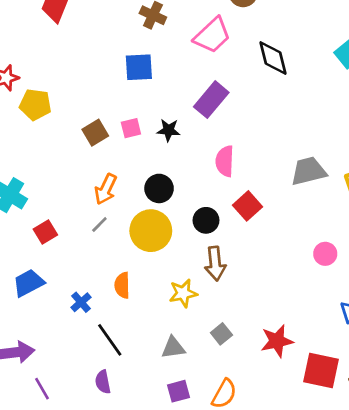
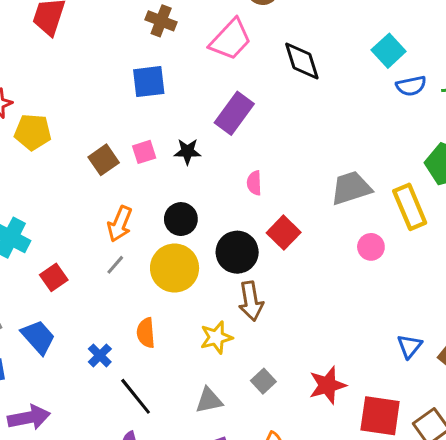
pink semicircle: (225, 161) -> (254, 183), size x0.7
black circle: (206, 220) -> (237, 252), size x1.4
pink circle: (325, 254) -> (371, 247), moved
blue trapezoid: (28, 283) -> (38, 337), turned 80

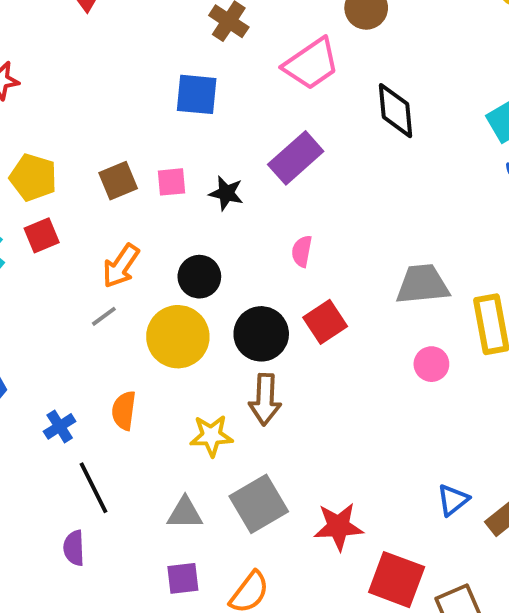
yellow pentagon: (33, 132) -> (33, 177), moved
red square: (54, 277) -> (42, 235), moved
gray square: (263, 381) -> (259, 504), size x1.8

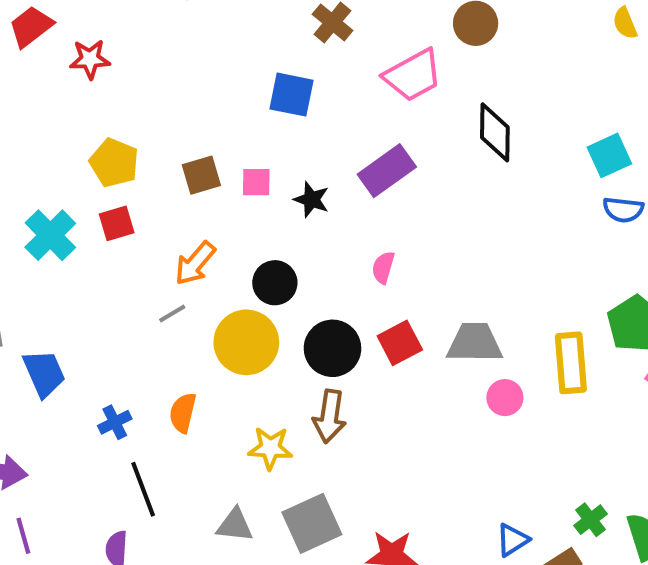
gray trapezoid: (422, 284) -> (475, 343), moved

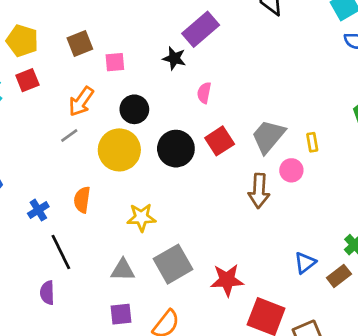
pink square: (256, 182) -> (115, 62), moved
black star: (311, 200) -> (174, 58), moved
gray trapezoid: (475, 343) -> (268, 136), turned -45
yellow rectangle: (571, 363) -> (312, 142), moved, size x0.5
brown arrow: (330, 416) -> (259, 191), moved

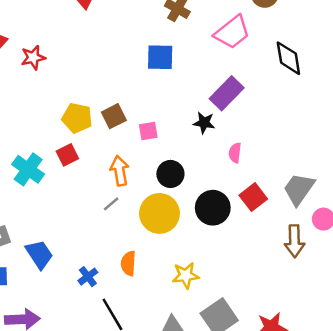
yellow pentagon: (22, 41) -> (77, 118), moved
orange arrow: (81, 101) -> (120, 171), turned 140

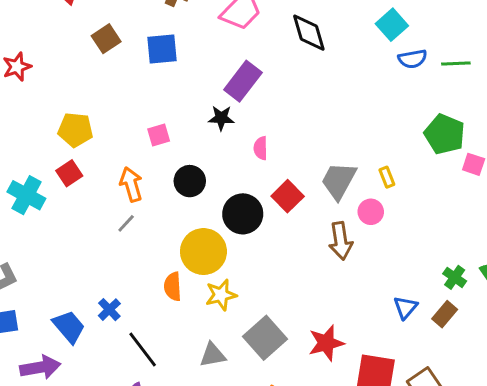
brown square: (114, 116) -> (106, 39), moved
yellow circle: (159, 213) -> (203, 252), moved
blue trapezoid: (39, 254) -> (69, 327), moved
orange semicircle: (128, 263) -> (173, 287), moved

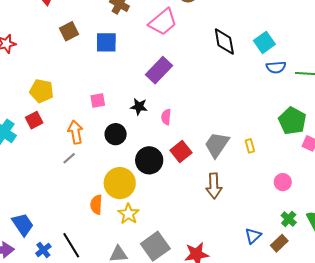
black diamond: (309, 33) -> (224, 41), moved
black star: (221, 118) -> (139, 107), moved
pink circle: (371, 212) -> (283, 182), moved
yellow star: (221, 295) -> (128, 214), turned -30
blue cross: (109, 310) -> (43, 250), moved

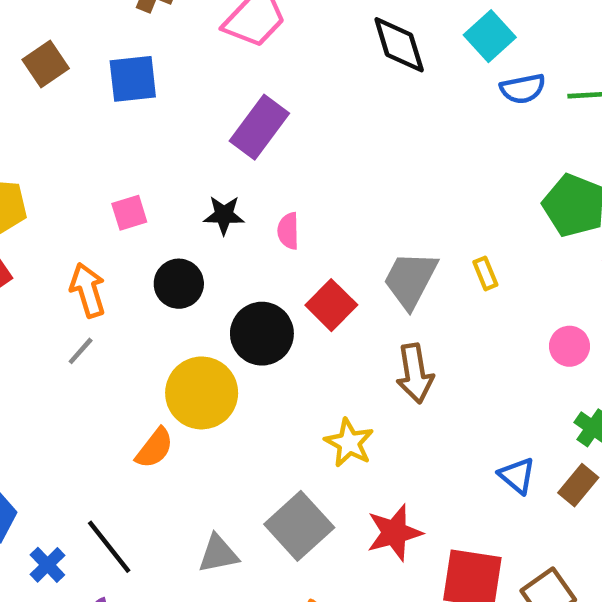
orange semicircle: (96, 205) -> (155, 448), turned -138
yellow star: (128, 214) -> (349, 443), moved
blue triangle: (253, 236) -> (517, 476), turned -30

